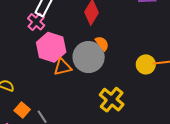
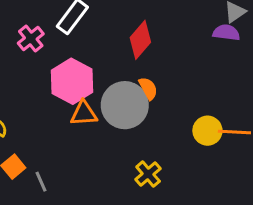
pink cross: (36, 22) -> (31, 38), moved
yellow cross: (112, 100) -> (148, 174), size x0.7

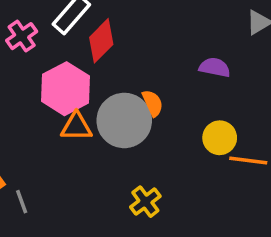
purple semicircle: (226, 33) -> (215, 67), moved
red diamond: (140, 40) -> (101, 41), moved
yellow circle: (207, 131) -> (220, 138), moved

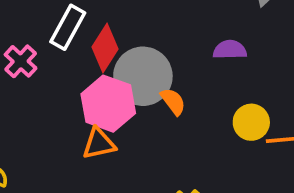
pink hexagon: (66, 89) -> (108, 104), moved
gray circle: (124, 120) -> (143, 76), moved

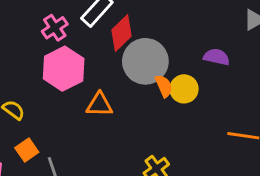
pink hexagon: (108, 104) -> (64, 69), moved
yellow circle: (251, 122) -> (184, 89), moved

